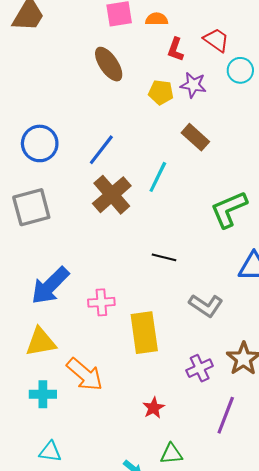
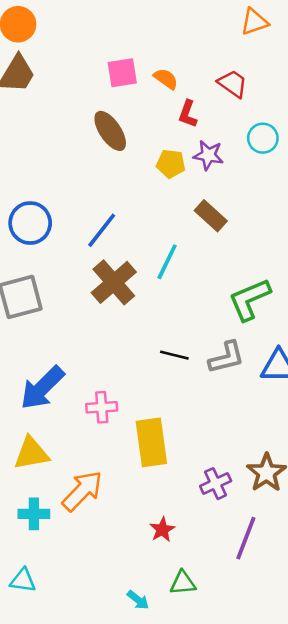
orange semicircle: (157, 19) -> (166, 79), turned 35
red trapezoid: (216, 40) -> (233, 84), moved
gray L-shape: (206, 305) -> (227, 358), moved, turned -48
orange arrow: (85, 374) -> (82, 491), turned -87
cyan triangle: (50, 452) -> (23, 581), moved

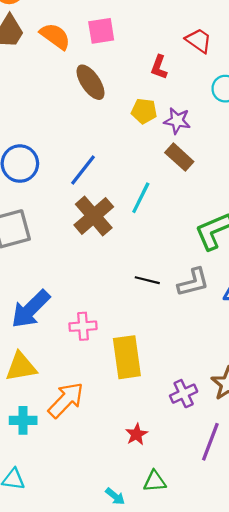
orange semicircle: (166, 79) -> (55, 36), moved, size x1.4
purple star: (208, 155) -> (177, 121), moved

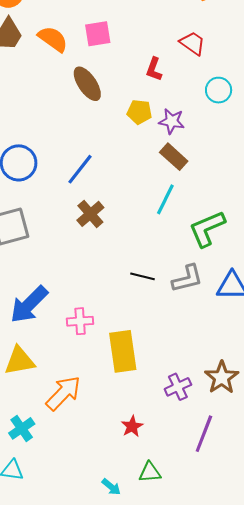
cyan line: (141, 198) -> (165, 199), moved
brown cross: (94, 216) -> (90, 214), size x0.7
cyan cross: (23, 420) -> (22, 428), moved, turned -35

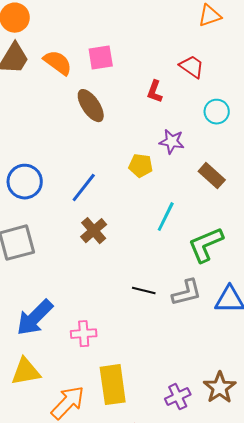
yellow pentagon: (139, 112) -> (141, 166), moved
brown rectangle: (174, 157) -> (212, 176), moved
yellow rectangle: (123, 351) -> (113, 385), moved

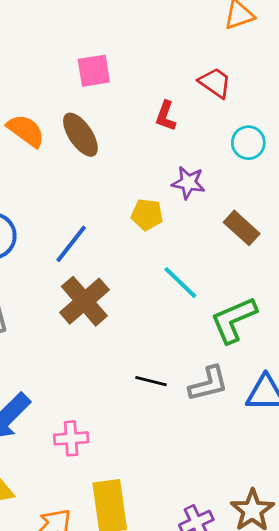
orange semicircle: (58, 63) -> (26, 131), moved
cyan line: (166, 217) -> (180, 283), turned -72
brown cross: (94, 231) -> (84, 301), size x1.4

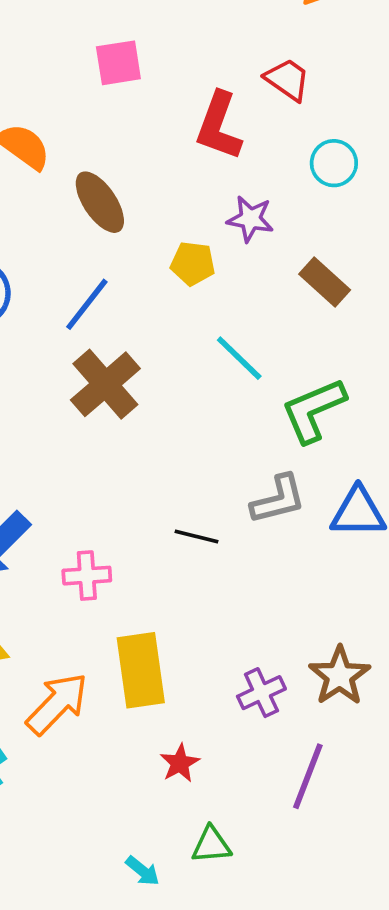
red L-shape: (166, 116) -> (219, 126), size x1.6
brown ellipse: (80, 135) -> (100, 202), moved
black line: (151, 381) -> (196, 537), moved

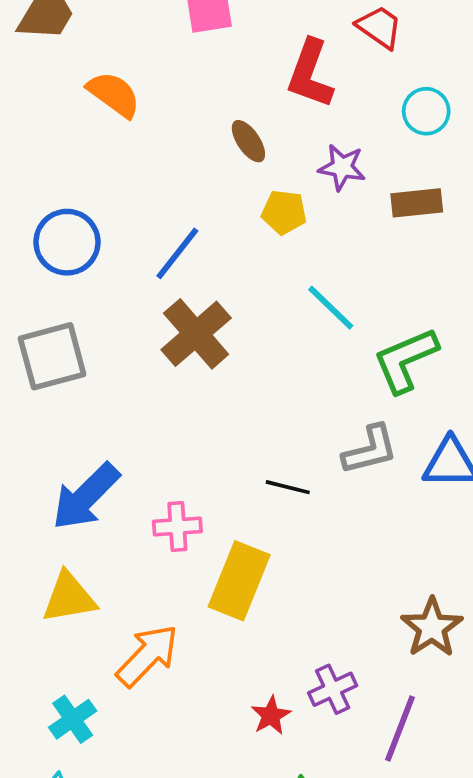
brown ellipse: (100, 202) -> (248, 141), moved, size x0.7
brown rectangle: (325, 282) -> (417, 203), moved, turned -48
yellow rectangle: (141, 670) -> (239, 581), moved, turned 30
purple cross: (261, 693) -> (333, 689), moved

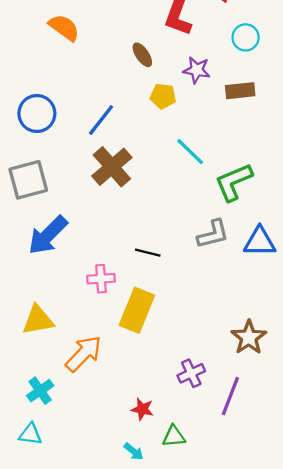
black line: (288, 487) -> (148, 253), moved
blue arrow: (86, 497) -> (48, 235), moved
red star: (271, 715) -> (142, 409), moved, turned -30

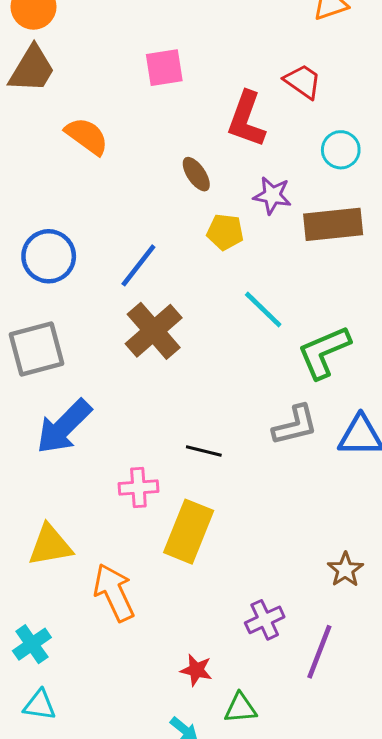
brown rectangle: (240, 91) -> (333, 224), size x1.4
brown star: (249, 337) -> (345, 570), size x0.7
orange arrow: (84, 354) -> (114, 592), turned -69
cyan cross: (40, 391) -> (32, 644), moved

